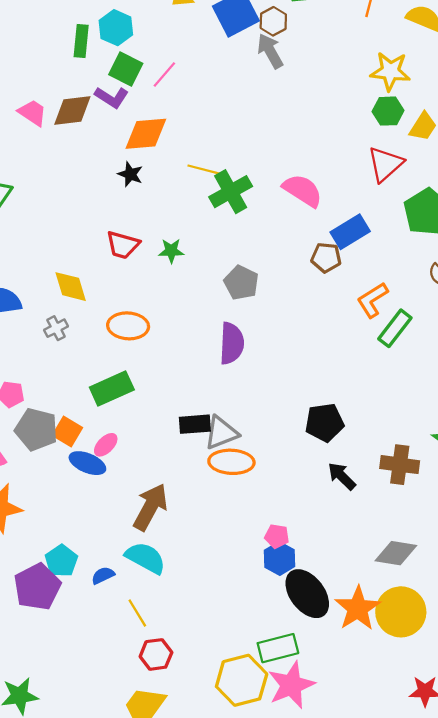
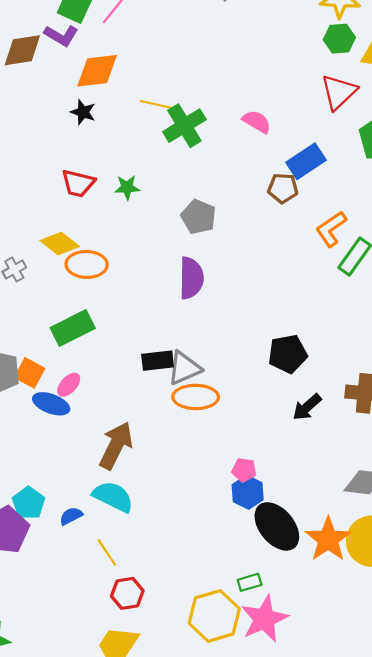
pink semicircle: (303, 190) -> (257, 122), size x0.7
yellow diamond: (71, 287) -> (60, 244), moved, turned -33
black arrow: (342, 476) -> (307, 407), turned -84
green rectangle: (278, 648) -> (250, 582), size x0.6

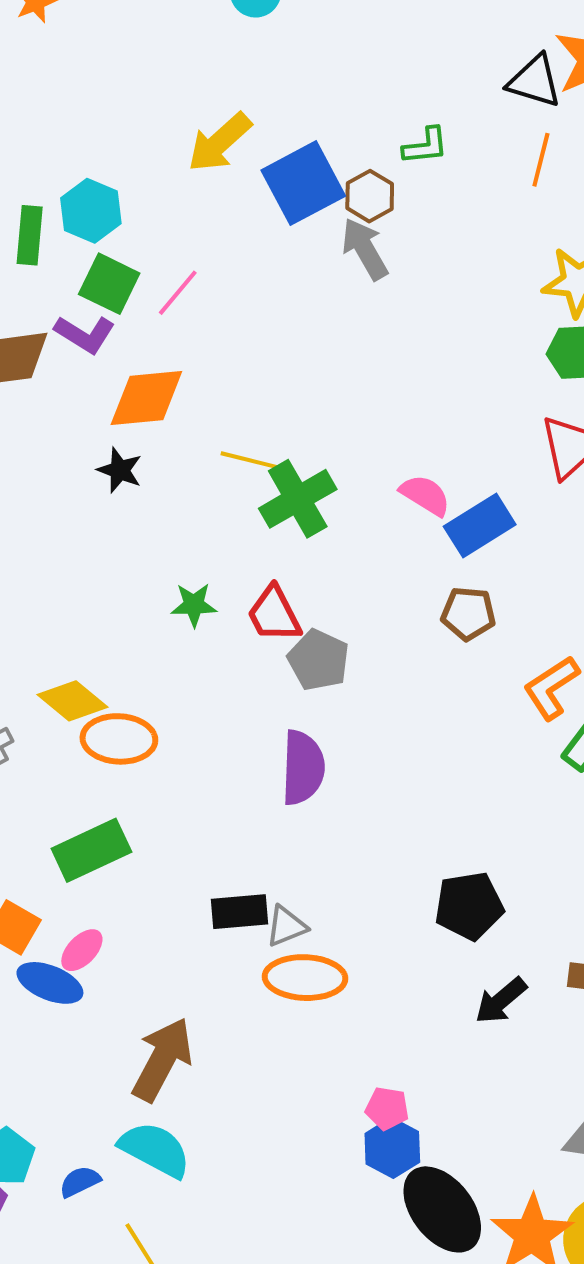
blue rectangle: (306, 161) -> (480, 526), moved
red trapezoid: (78, 183) -> (274, 614), moved, turned 48
gray triangle: (184, 368) -> (286, 926), size x0.7

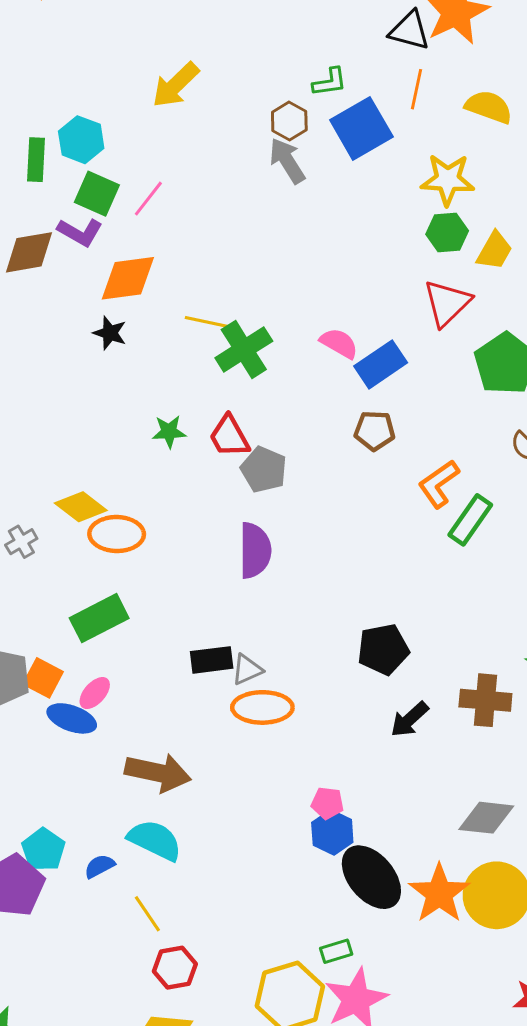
blue square: (303, 183) -> (361, 128), moved
brown arrow: (162, 1059) -> (158, 773), turned 76

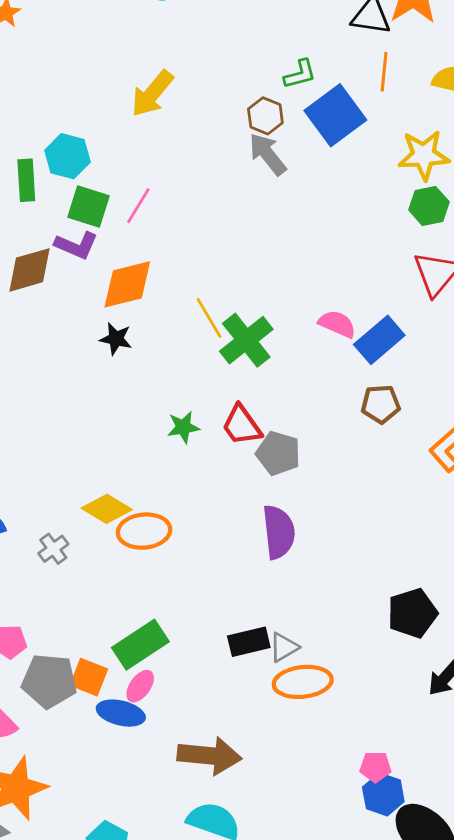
yellow line: (208, 322) -> (209, 318), turned 54
green rectangle: (99, 618) -> (140, 645), moved

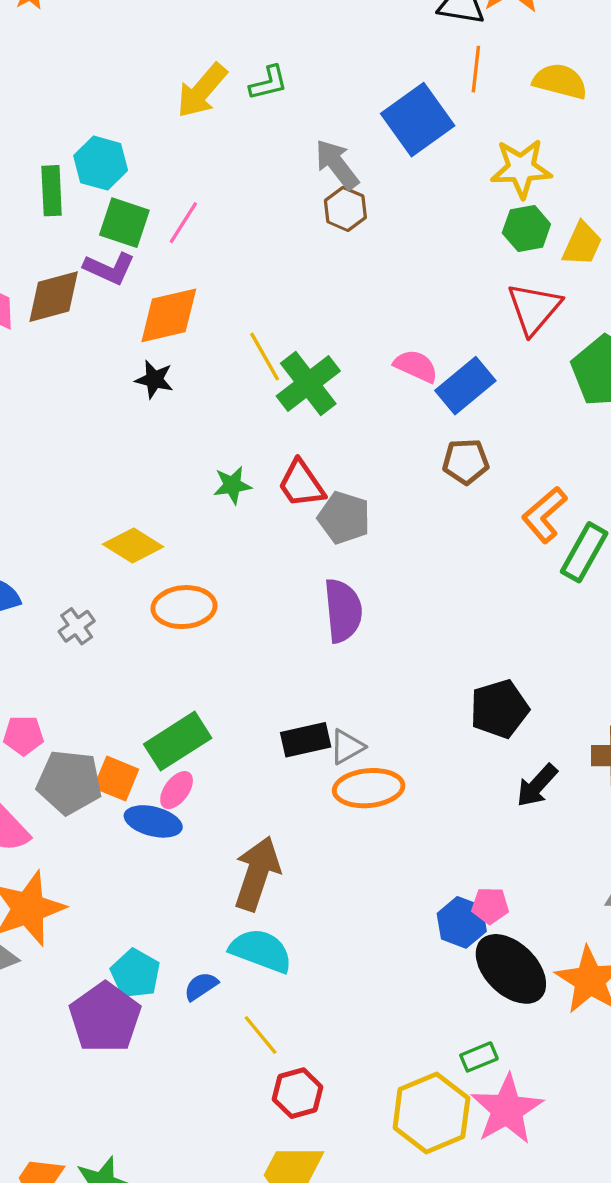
green L-shape: (300, 74) -> (268, 83), moved
brown hexagon: (265, 116) -> (345, 209), moved
yellow diamond: (107, 509) -> (133, 545), moved
brown arrow: (209, 756) -> (257, 874), turned -78
pink pentagon: (375, 767) -> (490, 906), moved

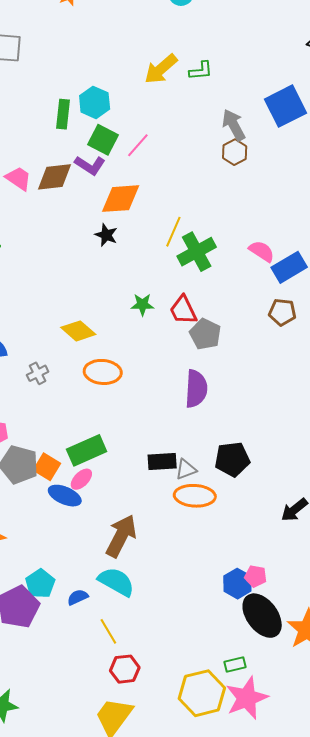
yellow line: (265, 357) -> (173, 232), turned 44
black pentagon: (499, 709) -> (232, 459), moved

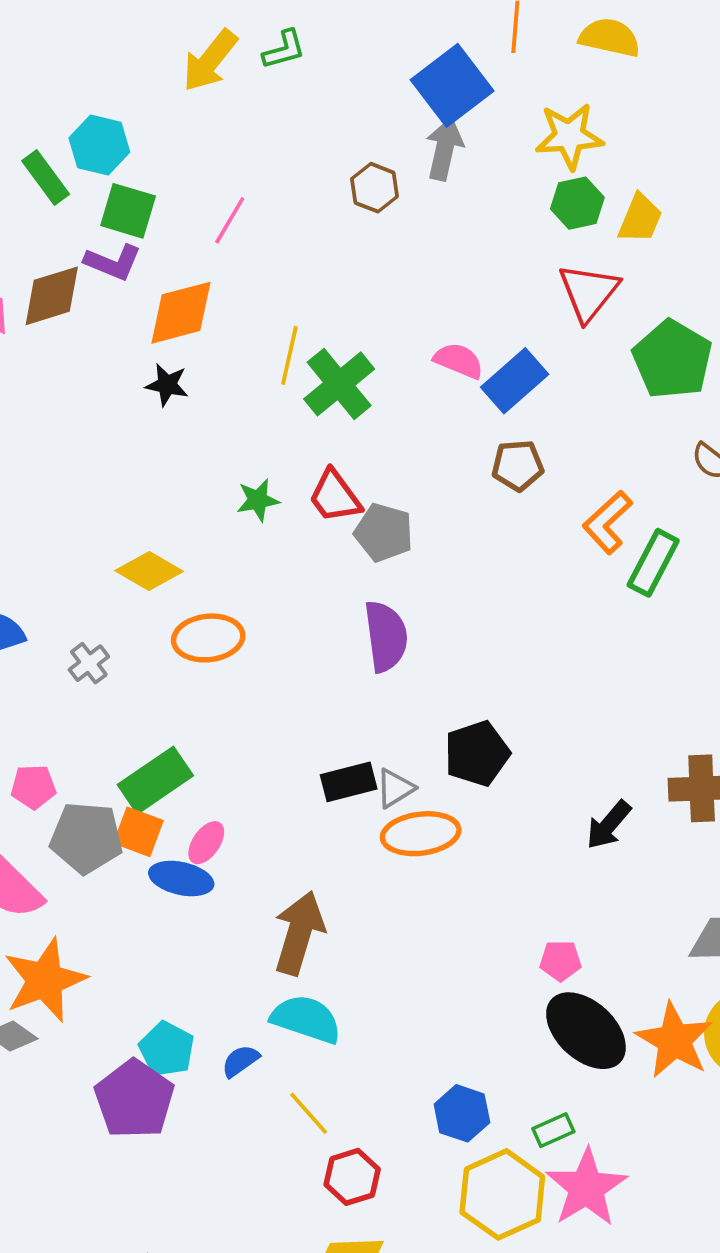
green rectangle: (63, 114) -> (46, 178), turned -32
gray arrow: (234, 125) -> (444, 149), moved, turned 52
pink line: (138, 145) -> (230, 220), moved
green rectangle: (87, 450) -> (155, 780), moved
blue hexagon: (237, 584) -> (462, 1113), moved

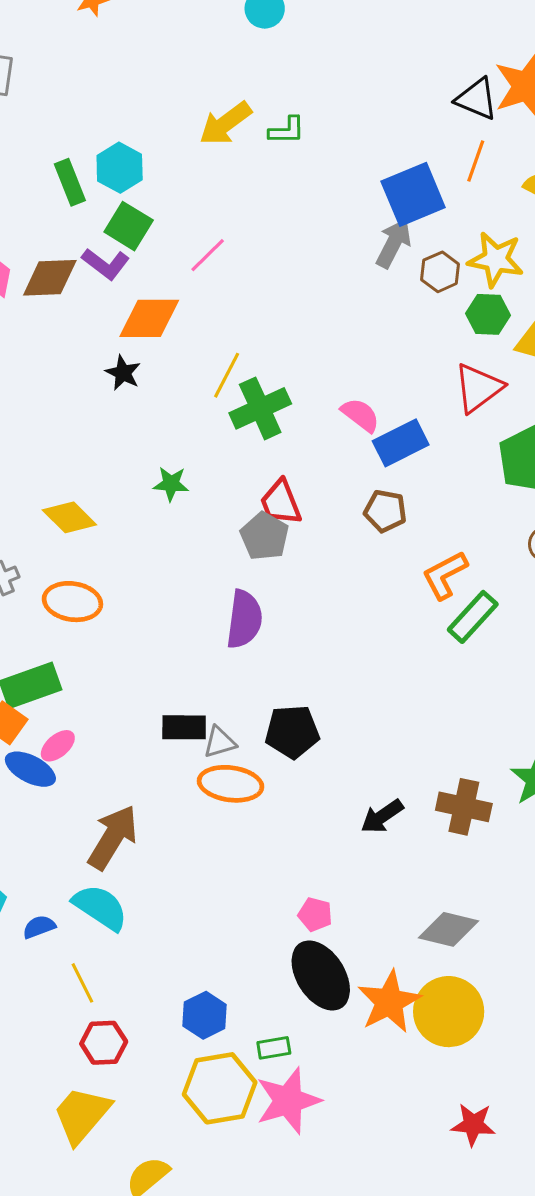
brown hexagon: (374, 188) -> (440, 272), moved
red trapezoid: (335, 496) -> (281, 502), moved
orange ellipse: (208, 638) -> (72, 602), moved

